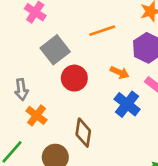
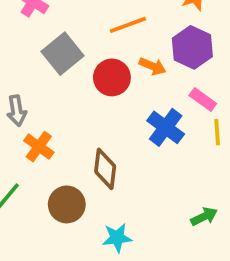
orange arrow: (120, 72) -> (153, 66), moved
red circle: (74, 78) -> (112, 77), moved

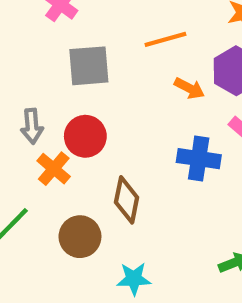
gray square: (62, 54) -> (89, 66), turned 30
red circle: (112, 77) -> (85, 136), moved
blue cross: (166, 127) -> (199, 159), turned -33

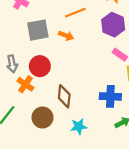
orange arrow: (189, 88) -> (66, 36), moved
blue cross: (199, 159) -> (110, 96), moved
cyan star: (134, 279) -> (79, 127), moved

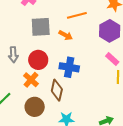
orange cross: (25, 84) -> (31, 80), moved
blue cross: (110, 96) -> (69, 67), moved

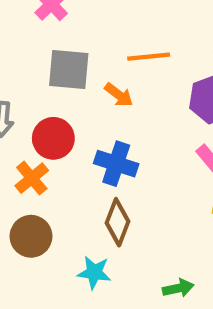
brown diamond: (57, 90) -> (118, 222), moved

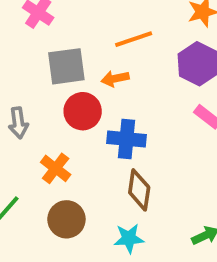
orange arrow: (119, 95) -> (115, 79), turned 144
red circle: (53, 138) -> (83, 111), moved

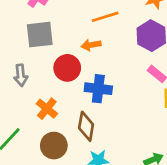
gray square: (66, 66) -> (40, 35), moved
brown diamond: (139, 190) -> (86, 126), moved

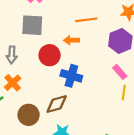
orange cross: (47, 109) -> (13, 83), moved
brown diamond: (86, 126) -> (57, 104), turned 55

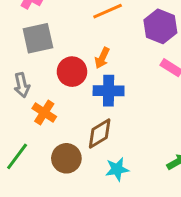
orange arrow: (71, 40) -> (102, 58), moved, turned -48
orange cross: (13, 83) -> (44, 113), moved

